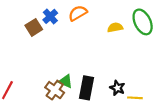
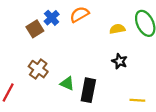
black star: (117, 88) -> (120, 61), moved
brown cross: (55, 90) -> (38, 69), moved

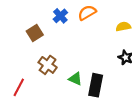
brown square: (35, 29) -> (35, 33), moved

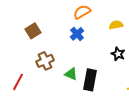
blue cross: (60, 16) -> (77, 34), moved
brown cross: (48, 65) -> (45, 61), turned 30

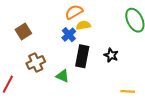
yellow semicircle: (116, 25) -> (83, 25), moved
black rectangle: (90, 80) -> (82, 56), moved

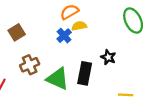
black rectangle: (82, 56) -> (85, 73), moved
green triangle: (63, 76) -> (58, 79), size x1.6

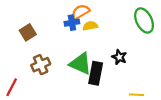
blue cross: (64, 36) -> (72, 23), moved, turned 32
green triangle: (58, 79) -> (81, 64), moved

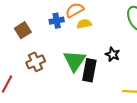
blue cross: (72, 23) -> (57, 21), moved
green triangle: (81, 64) -> (75, 61), turned 40

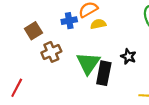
brown cross: (36, 62) -> (51, 52), moved

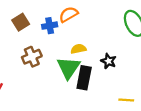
yellow semicircle: (98, 24) -> (78, 49), moved
brown square: (33, 31) -> (21, 22), moved

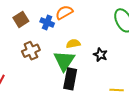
blue cross: (50, 26) -> (47, 22), turned 32
black rectangle: (84, 78) -> (70, 79), moved

